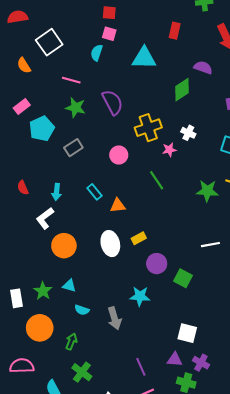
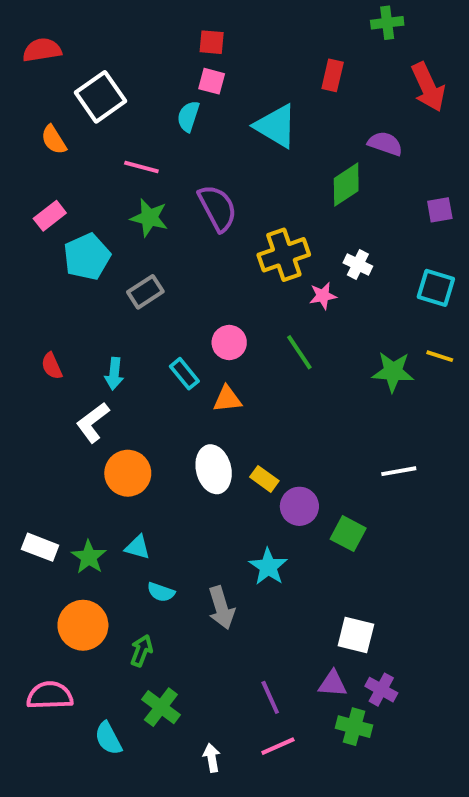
cyan triangle: (144, 58) -> (276, 126), turned 30
pink circle: (119, 155) -> (229, 342), moved
yellow rectangle: (139, 238) -> (264, 479), moved, turned 64
cyan star: (140, 296) -> (268, 567), turned 30
white rectangle: (17, 298) -> (40, 547), moved, turned -60

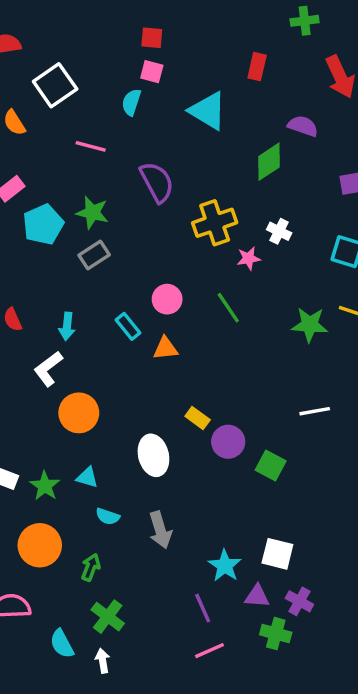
green star: (149, 218) -> (92, 213), moved
white ellipse: (214, 469) -> (153, 455), moved
cyan star: (268, 567) -> (225, 566), moved
white arrow: (212, 758) -> (103, 661), moved

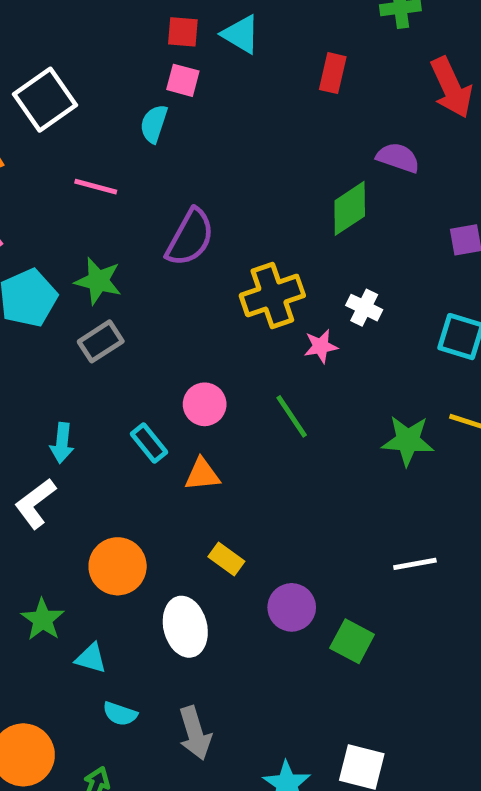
cyan triangle: (208, 111) -> (241, 34), moved, size x0.7
purple semicircle: (157, 182) -> (190, 237), turned 57
orange circle: (79, 413) -> (118, 566), moved
yellow rectangle: (198, 418) -> (226, 559), moved
green star: (45, 486) -> (43, 619), moved

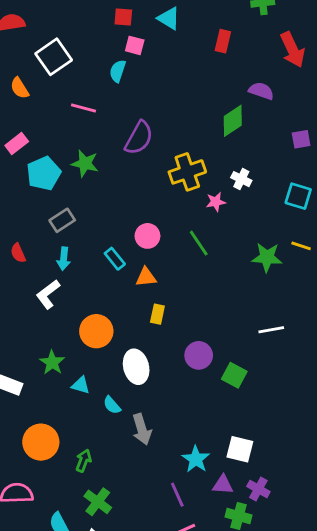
red square: (183, 32) -> (123, 17), moved
gray rectangle: (101, 341) -> (62, 220), moved
yellow rectangle: (226, 559) -> (157, 314), moved, turned 66
cyan semicircle: (120, 714) -> (112, 405), moved, turned 30

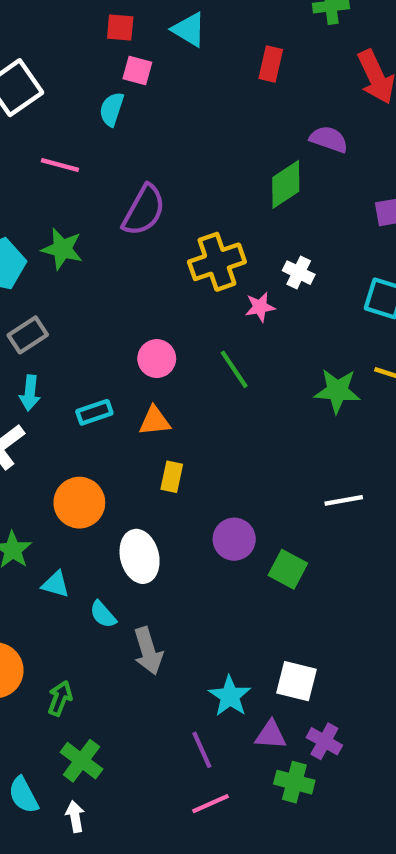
cyan rectangle: (115, 259) -> (94, 412), moved, turned -70

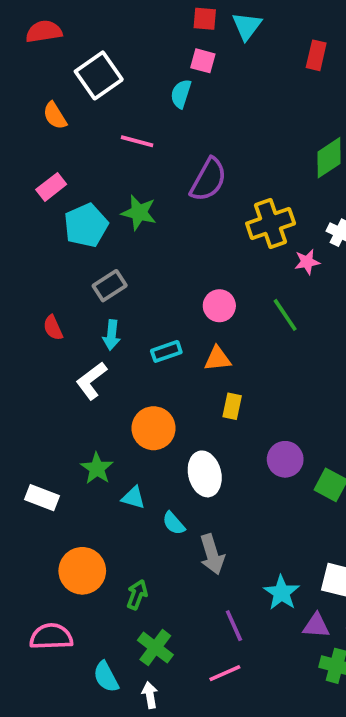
red square: (120, 27) -> (205, 19), moved
cyan triangle: (189, 30) -> (247, 26), turned 36
purple line: (202, 750) -> (234, 626), moved
pink line: (210, 804) -> (225, 673), moved

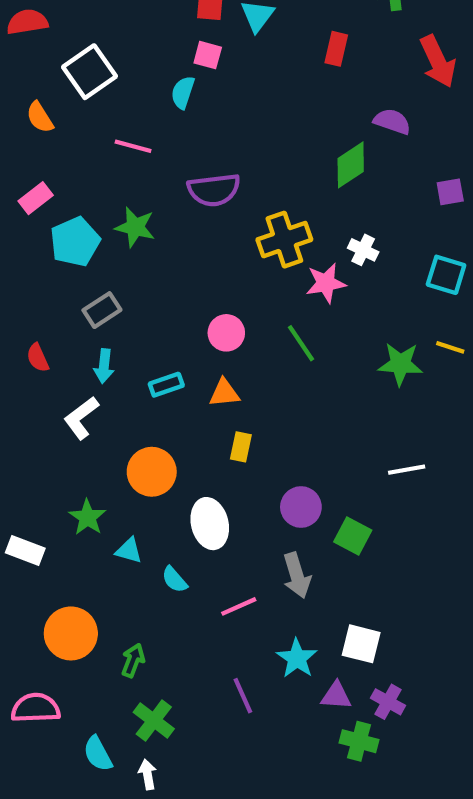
purple semicircle: (208, 180) -> (214, 190), turned 54
pink star: (307, 262) -> (326, 283), size x1.4
gray arrow: (212, 554) -> (297, 575), moved
pink line: (225, 673) -> (239, 606), moved

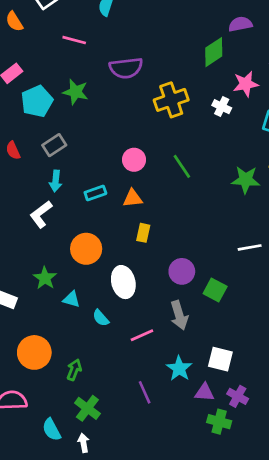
purple semicircle: (392, 121) -> (240, 24), turned -30
pink star: (326, 283) -> (246, 84), moved
red semicircle: (38, 358) -> (13, 150), moved

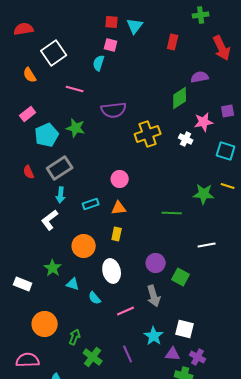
gray rectangle: (54, 145) -> (60, 168), size x1.4
green line: (182, 166) -> (172, 213), moved, turned -54
yellow rectangle: (143, 233) -> (117, 234), moved
green cross: (87, 408) -> (93, 357), moved

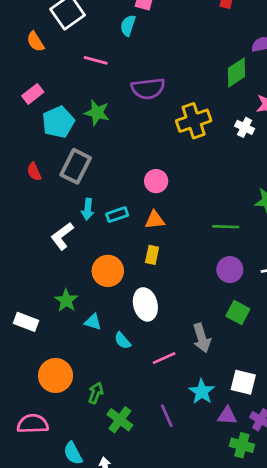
gray rectangle: (60, 168) -> (76, 166), turned -30
cyan arrow: (61, 195) -> (88, 209), moved
purple circle: (156, 263) -> (230, 270), moved

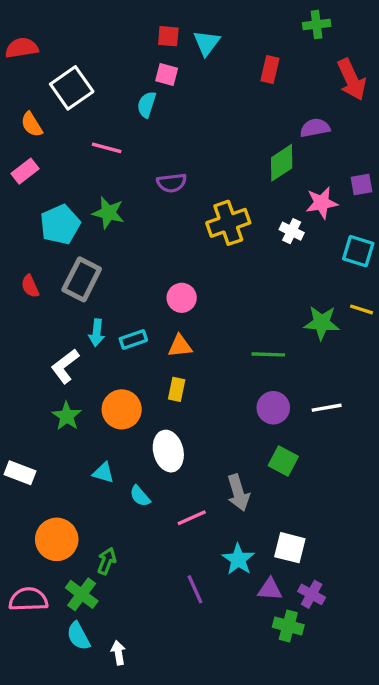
purple semicircle: (148, 89) -> (172, 183), size x0.7
pink rectangle: (33, 94) -> (25, 171), moved
green star: (66, 300) -> (67, 416), moved
green cross: (120, 420) -> (82, 594), moved

